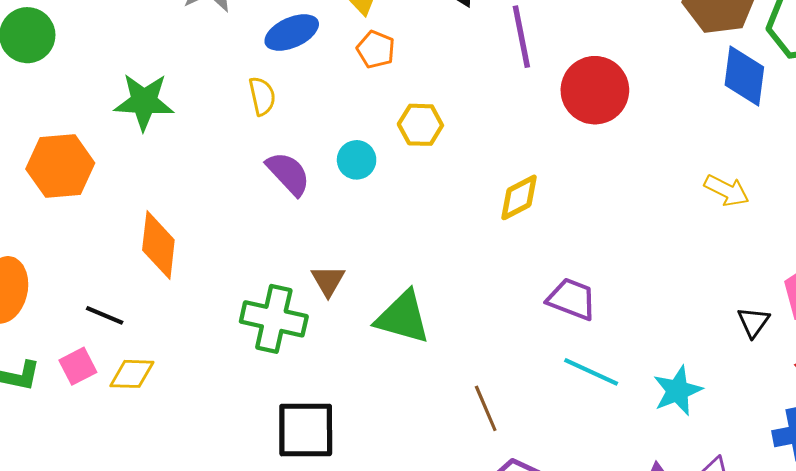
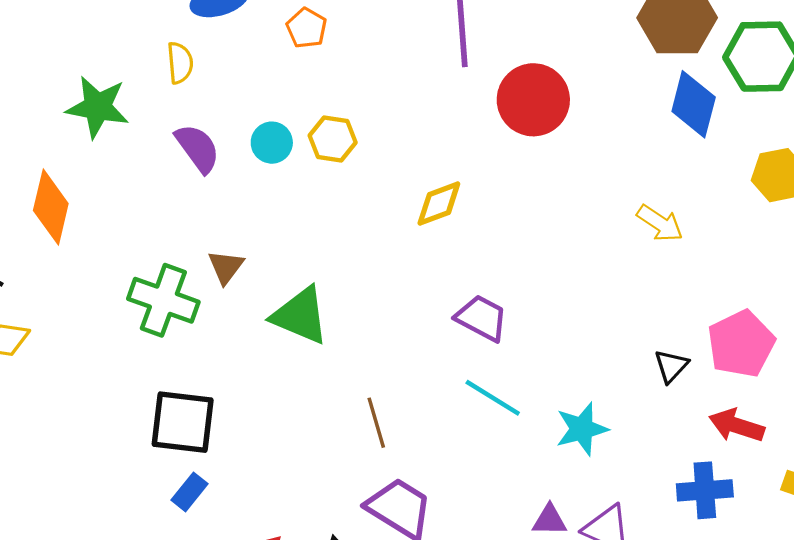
green star: (144, 102) -> (98, 107), moved
yellow hexagon: (420, 125) -> (333, 139), moved

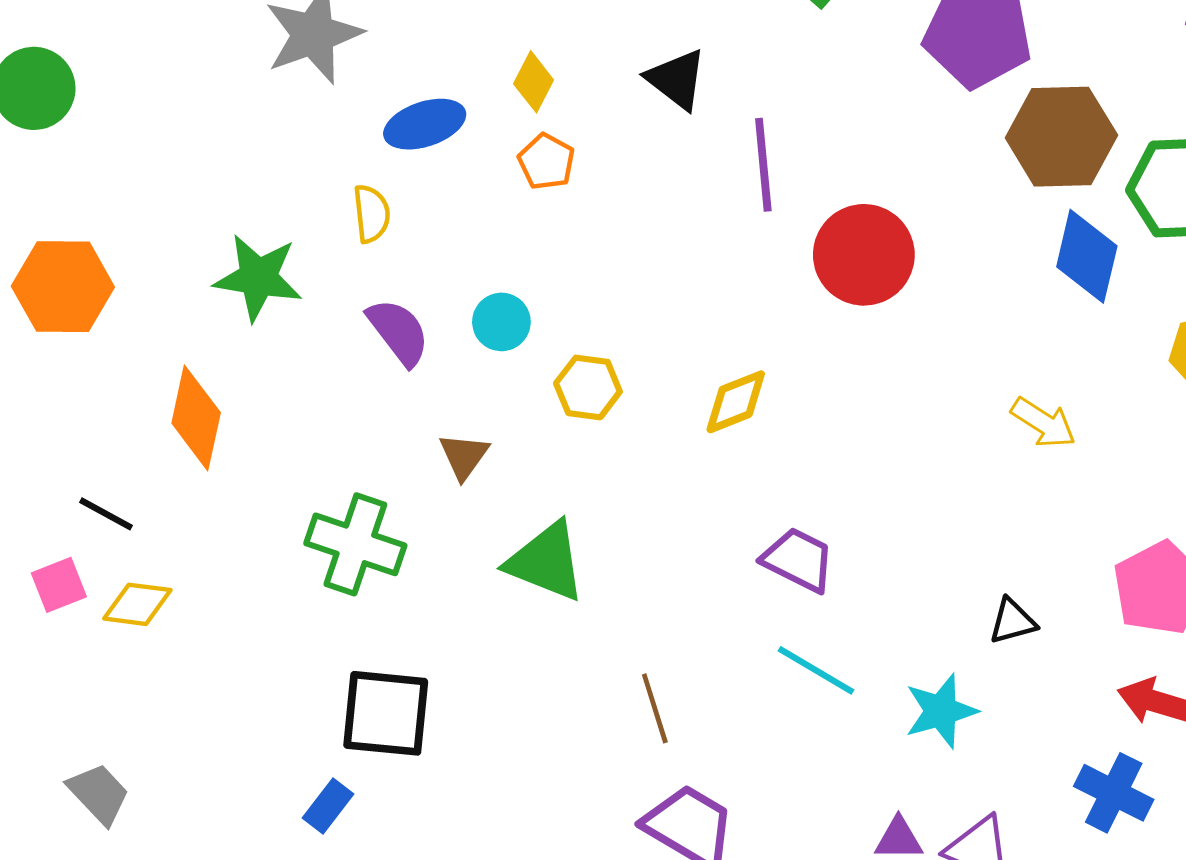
yellow hexagon: (333, 139) -> (588, 387), moved
brown triangle: (226, 267) -> (464, 456), moved
black triangle: (671, 366) -> (1012, 621), moved, turned 33
blue cross: (705, 490) -> (1114, 793), turned 32
blue rectangle: (189, 492) -> (328, 806), moved

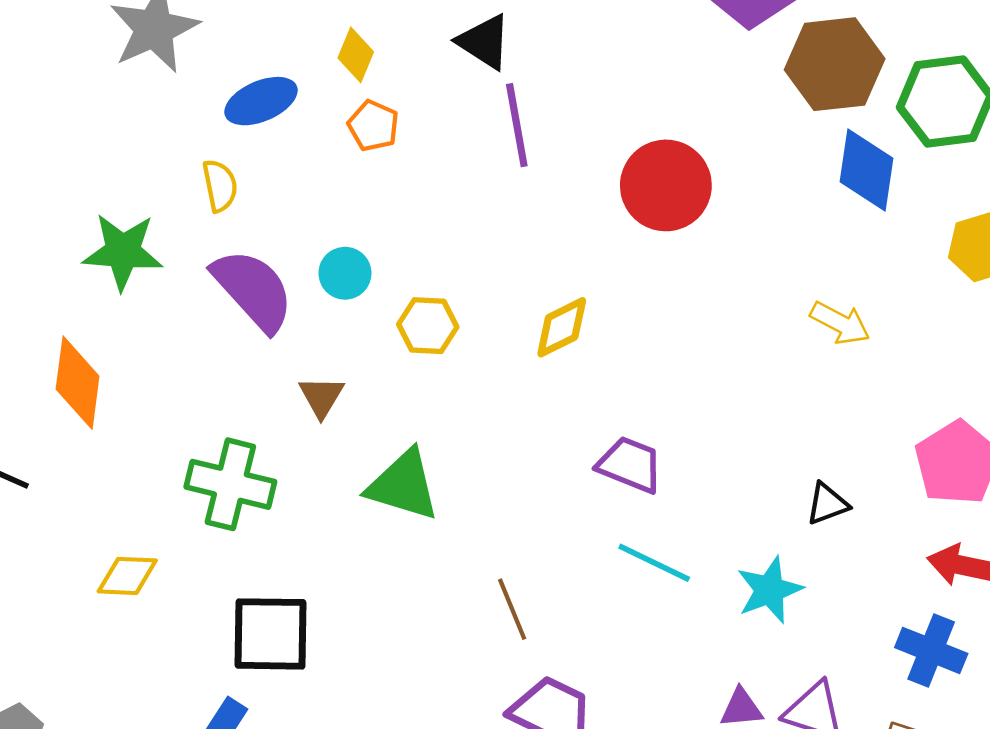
purple line: (763, 165) -> (517, 125), moved
purple semicircle: (398, 332) -> (253, 290), size x1.4
yellow diamond: (137, 604) -> (127, 576), moved

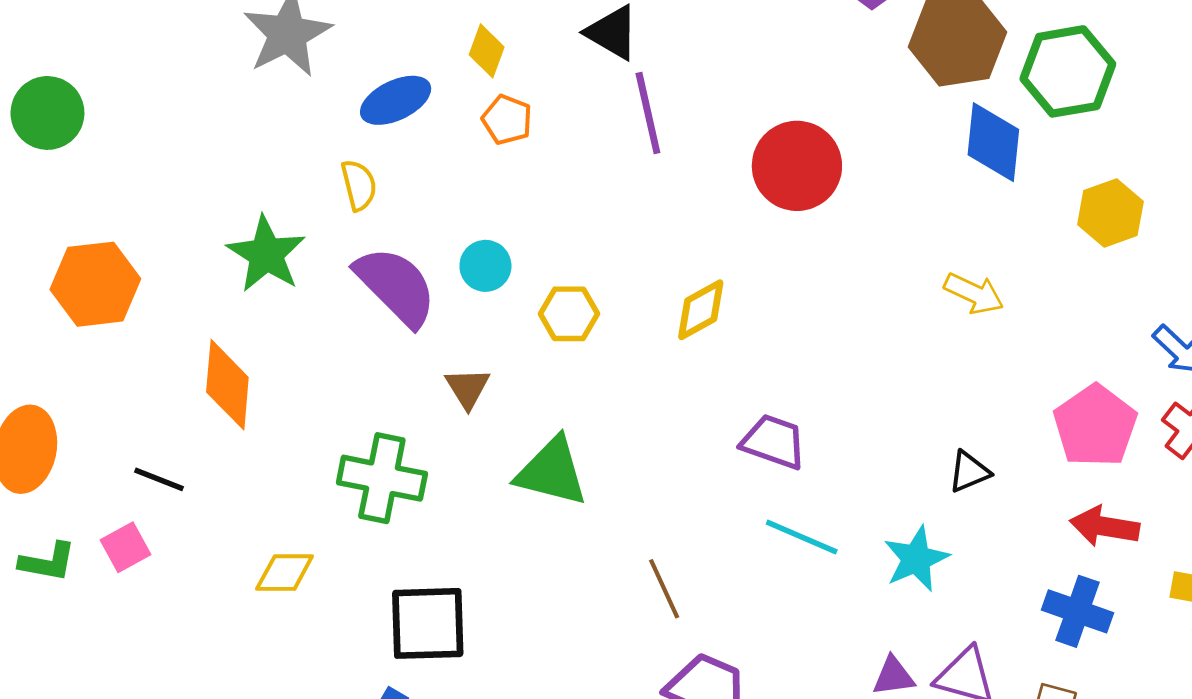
green star: (123, 252) -> (266, 254), turned 30

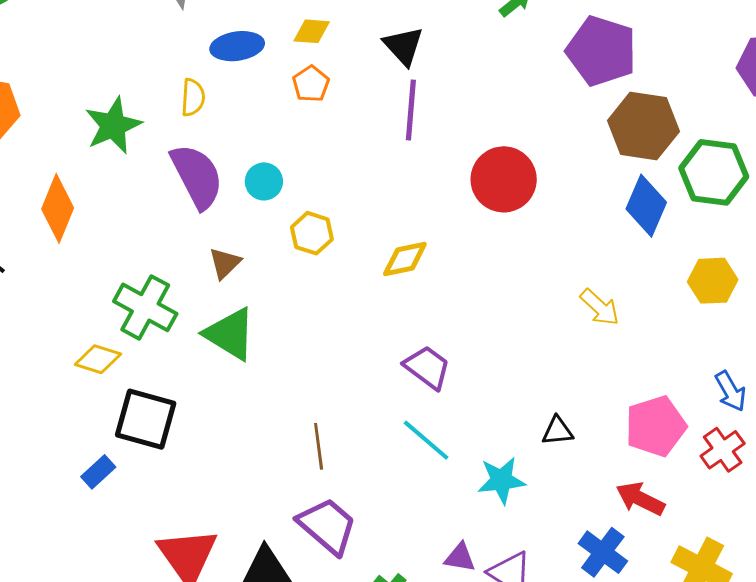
yellow diamond: (487, 51) -> (312, 31), turned 57
green triangle: (552, 472) -> (230, 334), moved
yellow diamond: (285, 573) -> (98, 359), moved

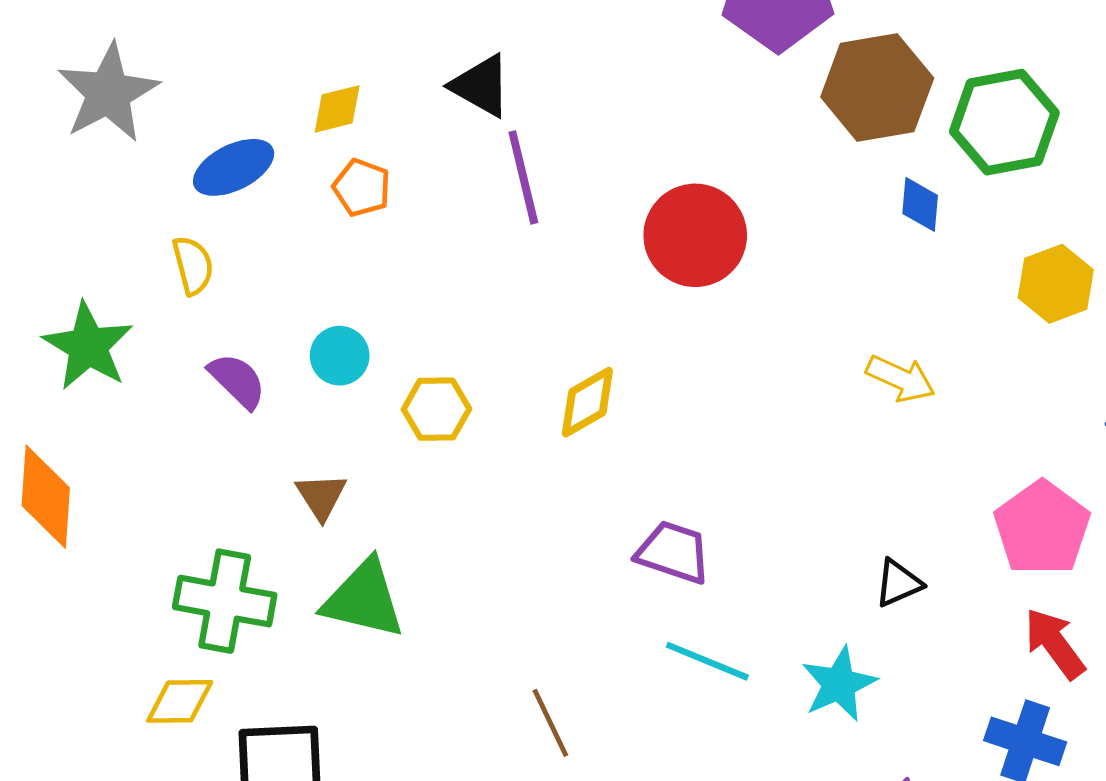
purple semicircle: (197, 176) -> (237, 381), size x0.6
blue diamond: (646, 206) -> (920, 204), size x0.6
red arrow: (640, 499) -> (1055, 643), turned 45

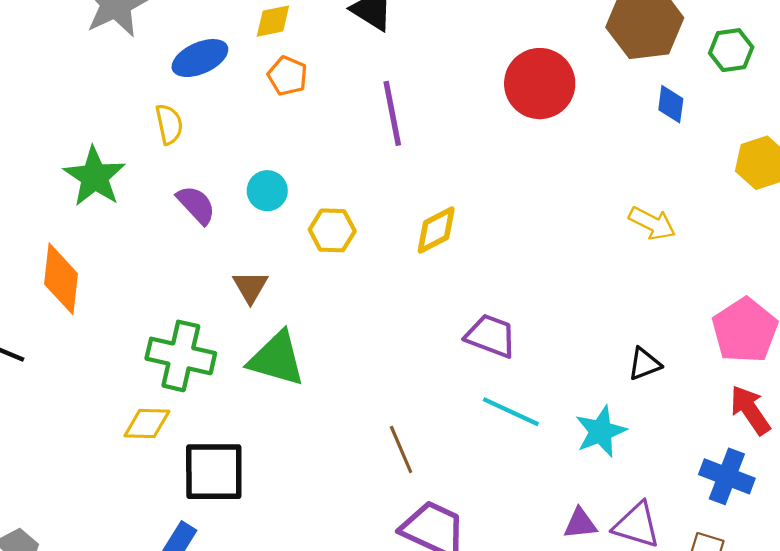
green hexagon: (1004, 122) -> (731, 50), size x0.6
purple line: (523, 177) -> (392, 113), moved
red circle: (695, 235) -> (540, 84), moved

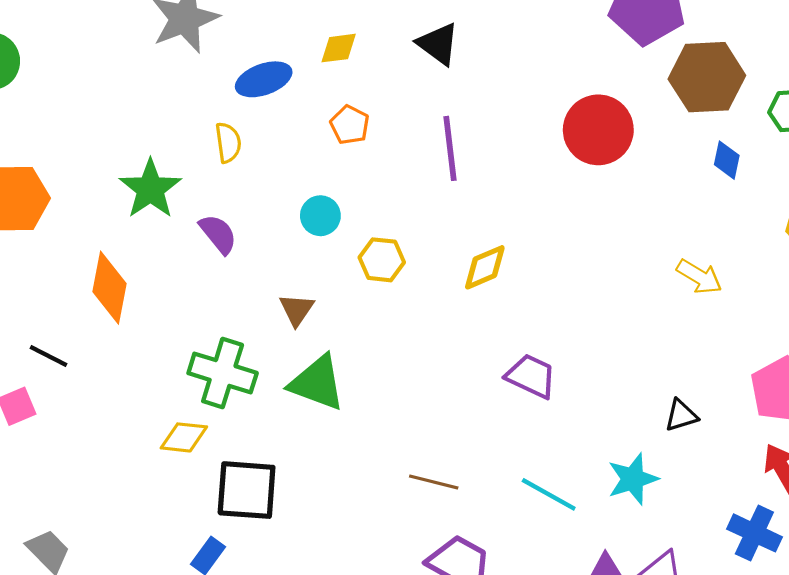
orange pentagon: (287, 76) -> (350, 125), moved
purple semicircle: (196, 205) -> (218, 234), moved
cyan line: (511, 412) -> (549, 494), moved
brown line: (401, 449) -> (434, 482), turned -57

